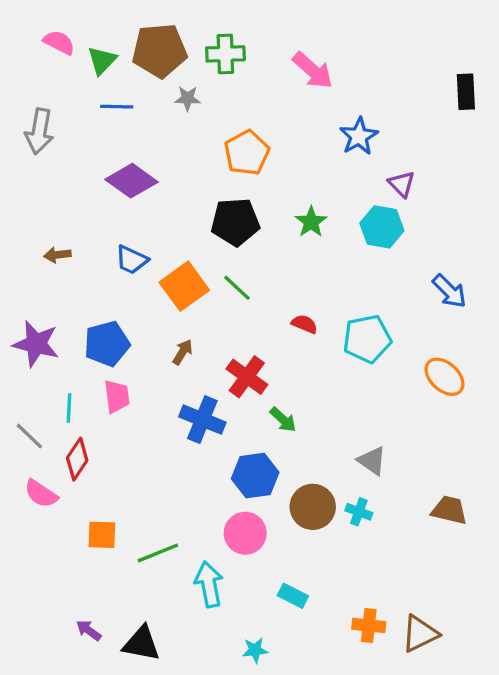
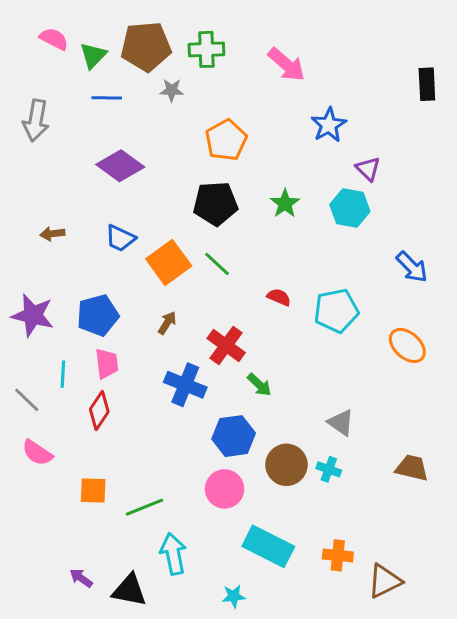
red diamond: (77, 459) -> (99, 410), moved
cyan arrow: (209, 584) -> (173, 554), moved
cyan rectangle: (293, 596) -> (268, 546), size x1.8
orange cross: (369, 625) -> (338, 555), moved

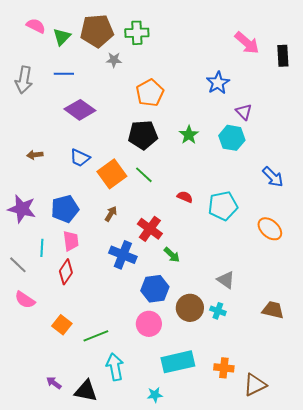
pink arrow: (286, 65) -> (247, 43), moved
blue line: (107, 98) -> (64, 74), moved
orange square: (93, 490) -> (62, 325), turned 36
cyan rectangle: (268, 546) -> (178, 362), turned -40

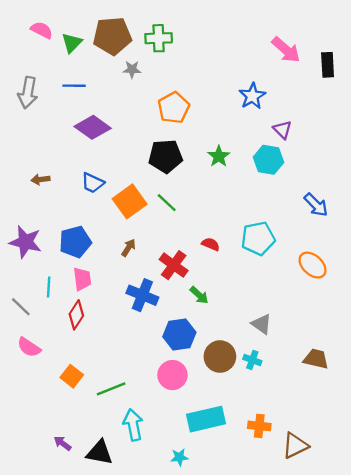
red semicircle: (185, 197) -> (211, 244), moved

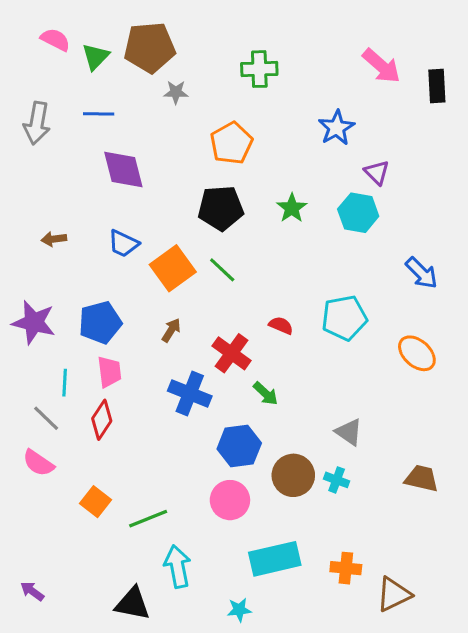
green cross: (159, 38) -> (259, 69), moved
purple diamond: (93, 127) -> (123, 169), turned 40
gray line: (21, 307) -> (46, 418), moved
purple arrow: (63, 443) -> (32, 591), moved

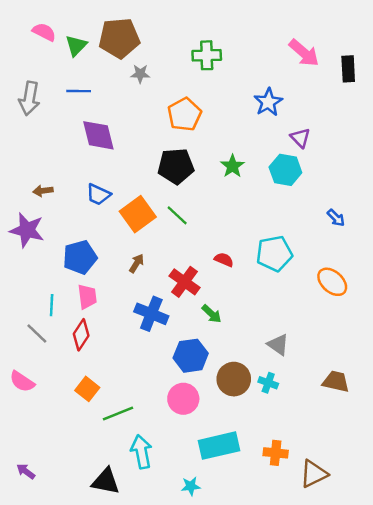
blue arrow: (422, 273) -> (336, 218), size x0.7
purple star: (34, 322) -> (27, 230), moved
pink semicircle: (38, 463) -> (22, 382), moved
orange square: (96, 502) -> (87, 389), moved

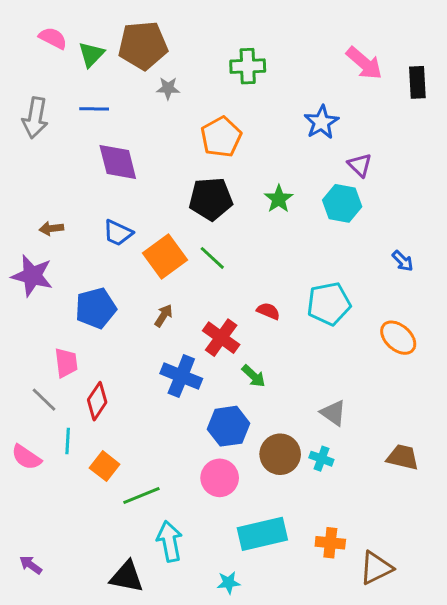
pink trapezoid: (87, 297) -> (66, 363), moved
cyan line: (52, 305) -> (68, 441), moved

